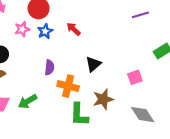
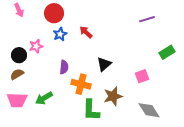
pink star: (22, 29) -> (36, 46), moved

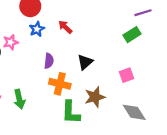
purple line: (147, 19) -> (143, 13), moved
green rectangle: (167, 52) -> (132, 35), moved
purple semicircle: (64, 67) -> (49, 61), moved
green arrow: (44, 98) -> (19, 99), turned -72

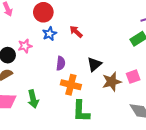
brown star: (95, 97) -> (112, 82), moved

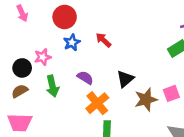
purple semicircle: (61, 63) -> (85, 78), turned -64
orange cross: (71, 85) -> (97, 103), turned 36
green arrow: (33, 99) -> (52, 86), moved

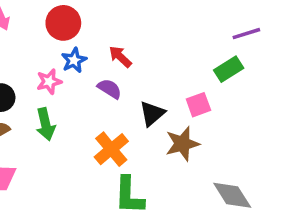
pink star: (43, 57) -> (49, 82), moved
purple semicircle: (85, 78) -> (110, 89), moved
pink square: (171, 93) -> (198, 105), moved

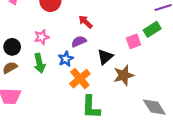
blue star: (74, 60) -> (66, 59), moved
purple semicircle: (110, 89) -> (79, 41), turned -56
pink square: (198, 105) -> (134, 41), moved

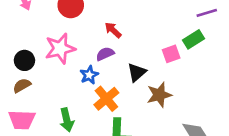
pink star: (42, 37) -> (60, 49), size x1.6
green arrow: (39, 63) -> (67, 120), moved

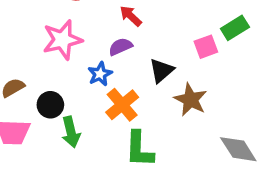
black circle: (24, 60) -> (50, 105), moved
brown star: (159, 95) -> (191, 100), turned -30

